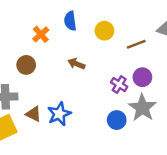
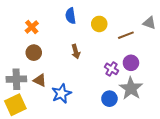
orange cross: (41, 34) -> (32, 27), moved
brown arrow: (76, 64) -> (76, 52), turned -128
brown triangle: (34, 114) -> (40, 80), moved

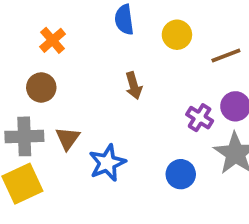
brown circle: (34, 53) -> (41, 87), moved
brown triangle: (40, 80) -> (68, 138), turned 40
blue circle: (109, 99) -> (181, 174), moved

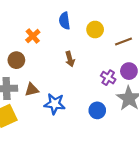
orange cross: (53, 40) -> (33, 36), moved
brown triangle: (68, 138) -> (32, 90), turned 40
blue star: (107, 163) -> (55, 104), turned 30

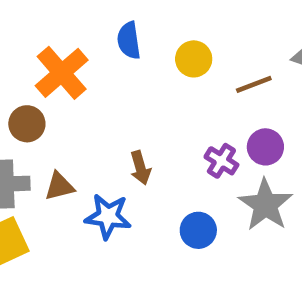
orange cross: (33, 36) -> (62, 73), size x1.6
brown arrow: (70, 59) -> (140, 168), moved

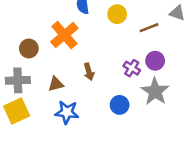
orange cross: (62, 73) -> (64, 35), moved
brown triangle: (59, 186) -> (56, 84), moved
blue star: (108, 216) -> (67, 112), moved

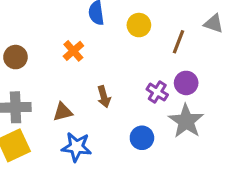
brown line: (149, 28) -> (179, 42), turned -48
orange cross: (64, 35) -> (73, 51), size x0.6
brown circle: (29, 48) -> (15, 57), moved

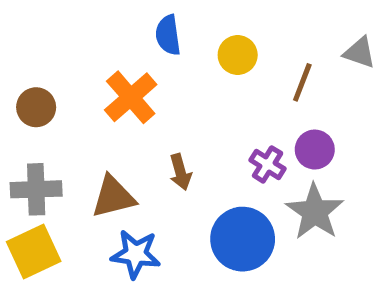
orange cross: (73, 51) -> (131, 97), size x1.5
brown triangle: (63, 112) -> (113, 197), size x1.4
blue circle: (142, 138) -> (243, 239), size x1.6

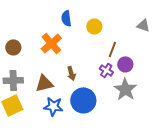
brown line: (302, 82) -> (112, 49), moved
blue circle: (243, 239) -> (83, 100), moved

